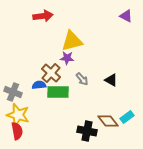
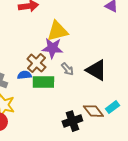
purple star: (67, 58) -> (52, 48), size x1.5
black triangle: (111, 80) -> (96, 70), size x1.6
black cross: (87, 131) -> (72, 121), turned -30

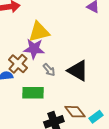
green rectangle: (43, 82) -> (33, 93), moved
cyan rectangle: (112, 107) -> (96, 117), moved

